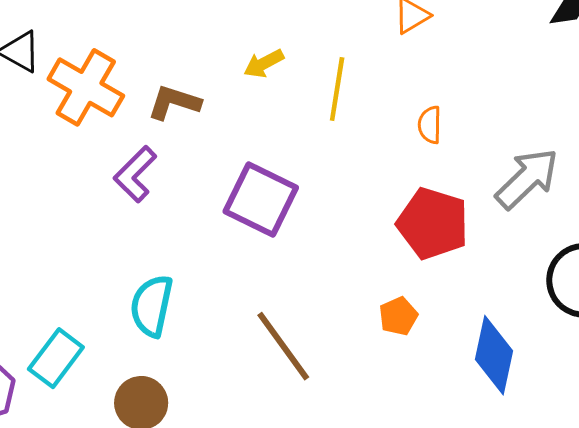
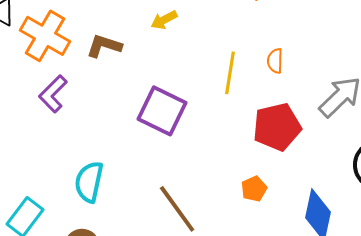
yellow line: (337, 89) -> (230, 73), moved
purple L-shape: (135, 174) -> (53, 94), moved
red pentagon: (433, 223) -> (277, 127), turned -30

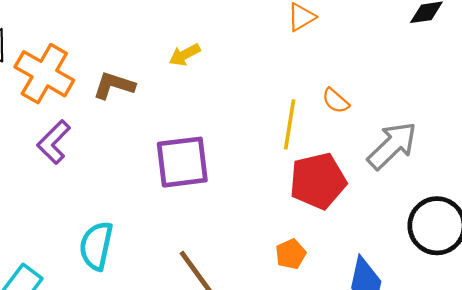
orange semicircle: (275, 61) -> (336, 101), moved, turned -50
yellow line: (230, 73) -> (290, 124), moved
purple square: (162, 111) -> (182, 162), turned -33

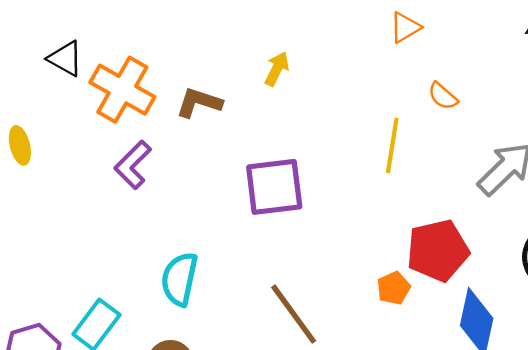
yellow arrow: (185, 55) -> (277, 69), turned 144
orange semicircle: (336, 101) -> (443, 96), moved
red pentagon: (318, 181) -> (438, 251), moved

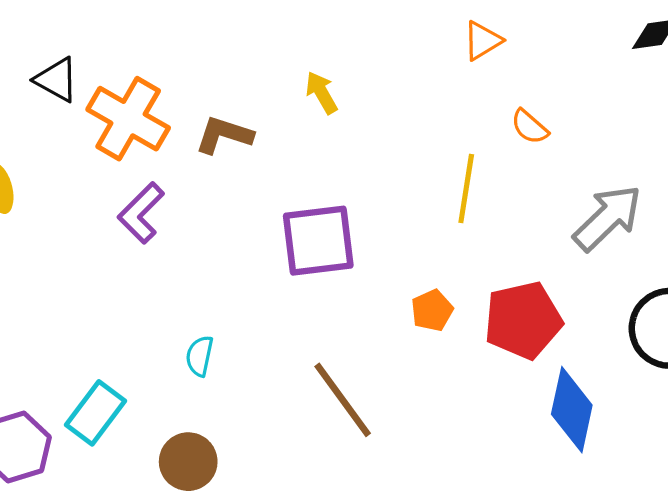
yellow arrow: (277, 69) -> (321, 93), turned -56
cyan semicircle: (179, 279) -> (200, 356), size x0.6
orange pentagon: (394, 288) -> (432, 310), moved

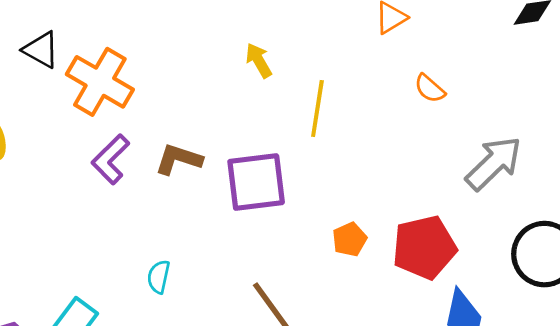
brown L-shape: (224, 135) -> (179, 159), moved
yellow line: (466, 189) -> (317, 109), moved

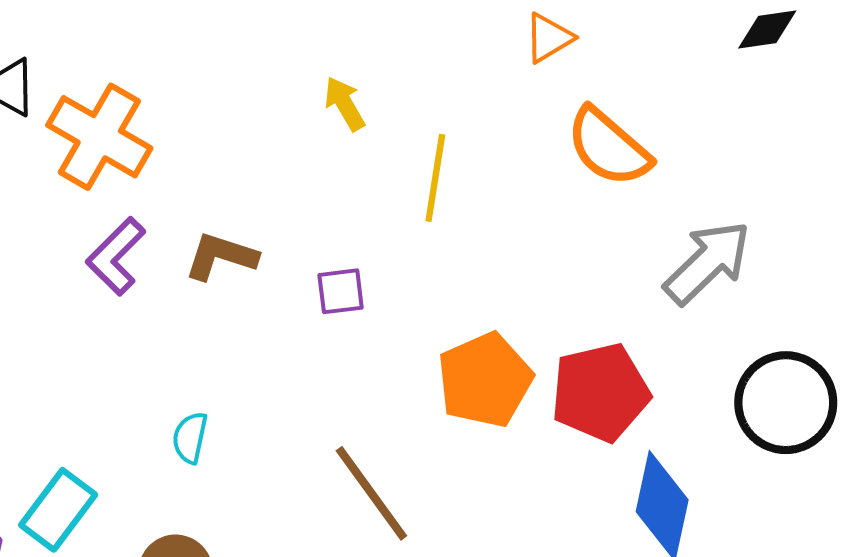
orange semicircle: (430, 89) -> (608, 147), size x1.8
purple square: (256, 182) -> (341, 291), size x0.5
orange pentagon: (350, 239) -> (485, 380), size x1.8

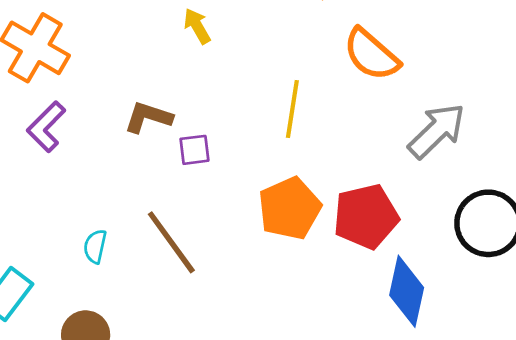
yellow line: (435, 178) -> (292, 109), moved
brown L-shape: (221, 256) -> (148, 117), moved
brown line: (371, 493) -> (171, 242), moved

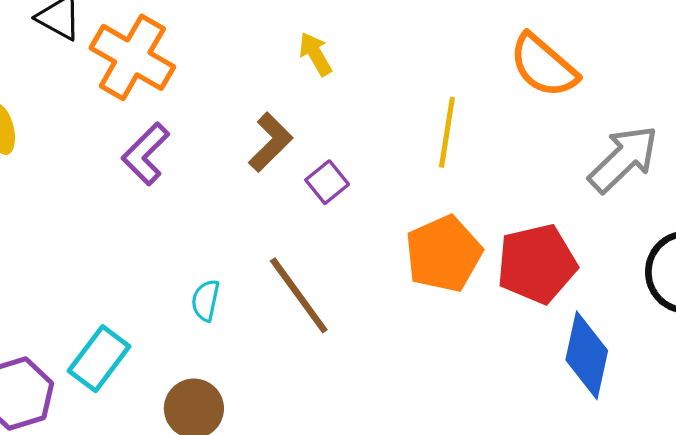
yellow arrow: (197, 26) -> (315, 54), moved
brown L-shape: (148, 117) -> (270, 142), turned 117
purple square: (194, 150) -> (327, 182), turned -32

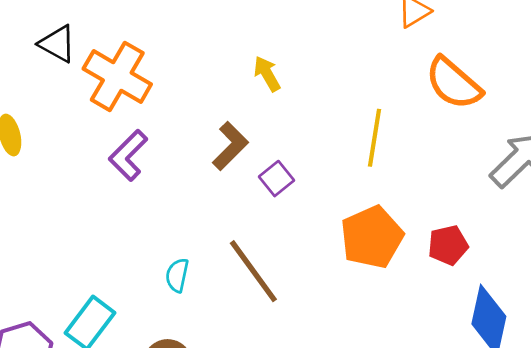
red pentagon: (537, 264) -> (448, 245), size x0.6

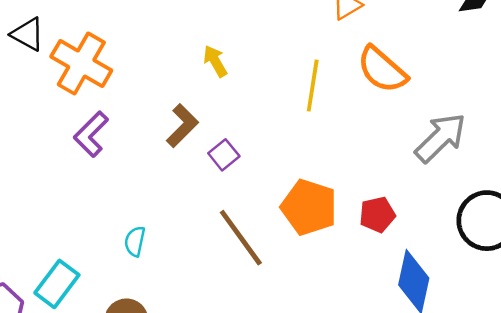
yellow line: (375, 138) -> (313, 85), moved
orange pentagon: (372, 237) -> (309, 207), turned -30
brown line: (253, 271) -> (241, 238), moved

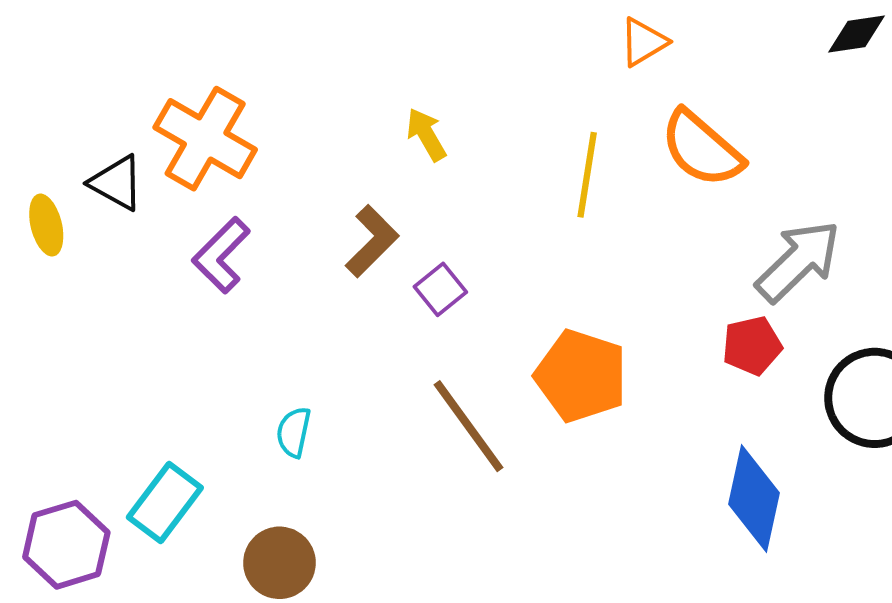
black triangle: (28, 34) -> (117, 183), moved
red pentagon: (377, 215) -> (752, 346), moved

